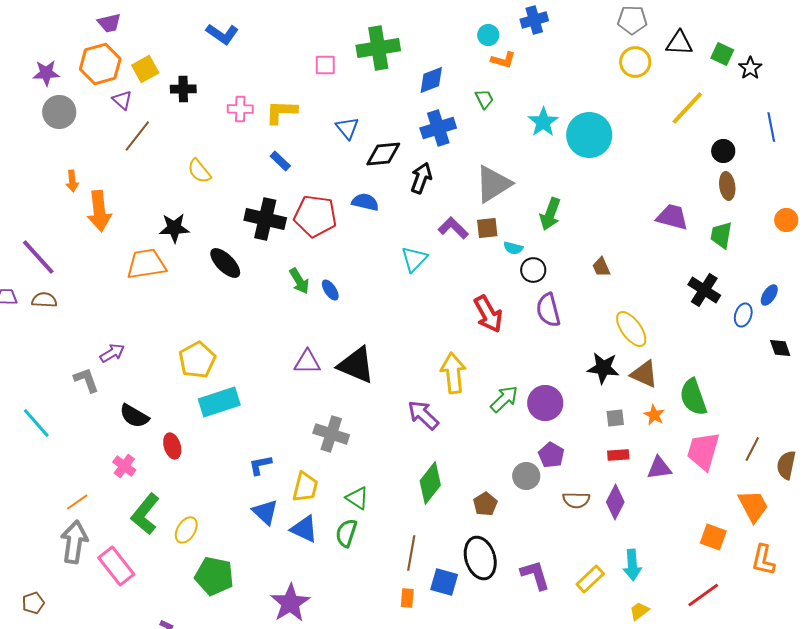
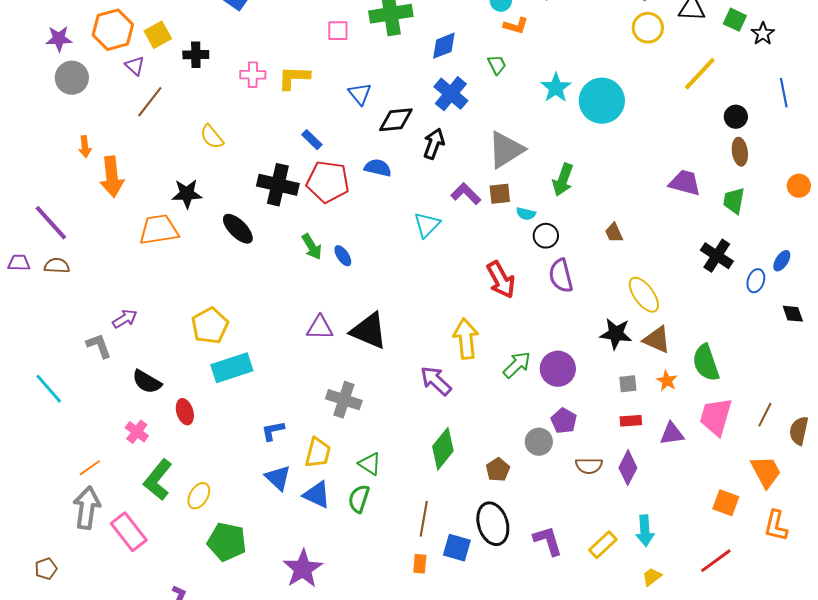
blue cross: (438, 128) -> (451, 94), turned -32
blue rectangle: (280, 161) -> (312, 140), moved

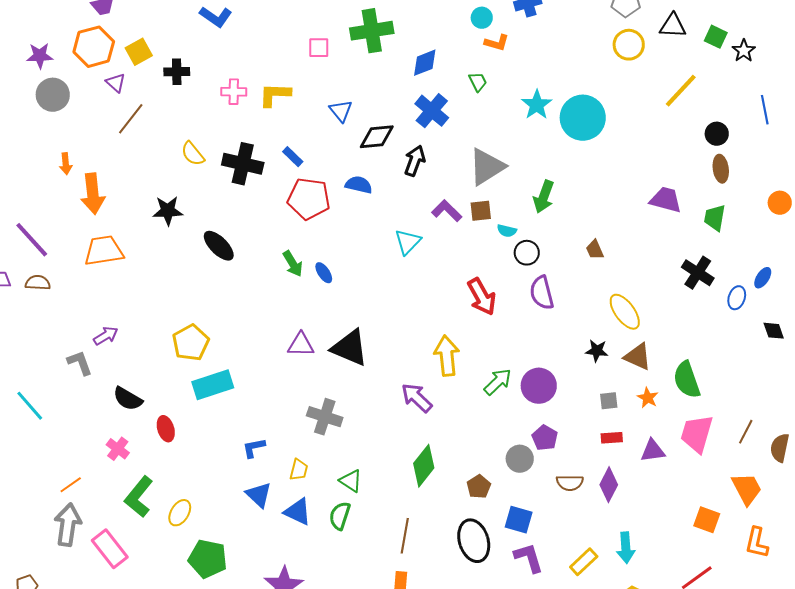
black cross: (278, 185) -> (243, 164), moved
orange trapezoid: (159, 230) -> (104, 251), moved
black star: (616, 334) -> (597, 351), size x0.7
yellow trapezoid: (318, 453) -> (299, 470), size x0.7
blue square: (457, 548) -> (519, 520), moved

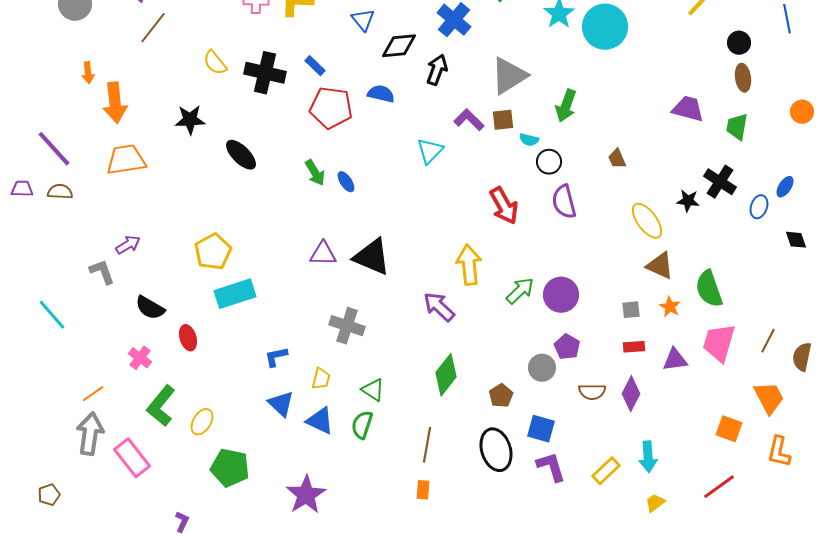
black star: (597, 351) -> (688, 201), moved

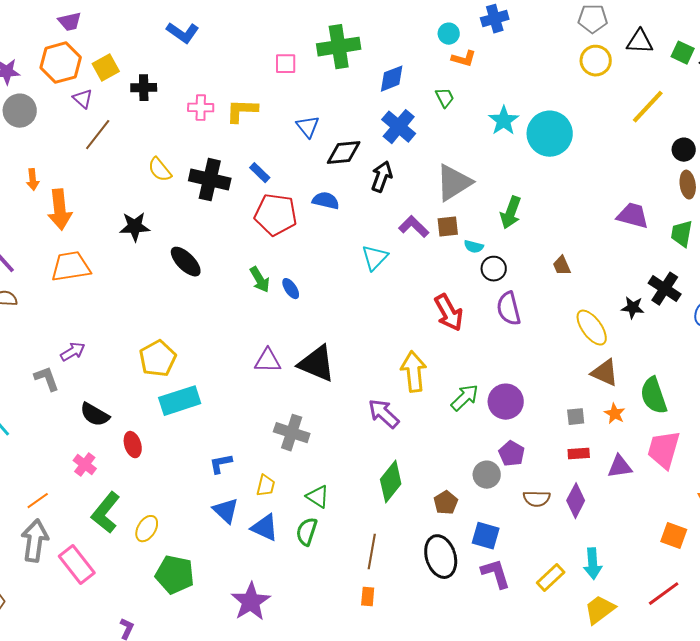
yellow trapezoid: (655, 503) -> (600, 610), size x1.6

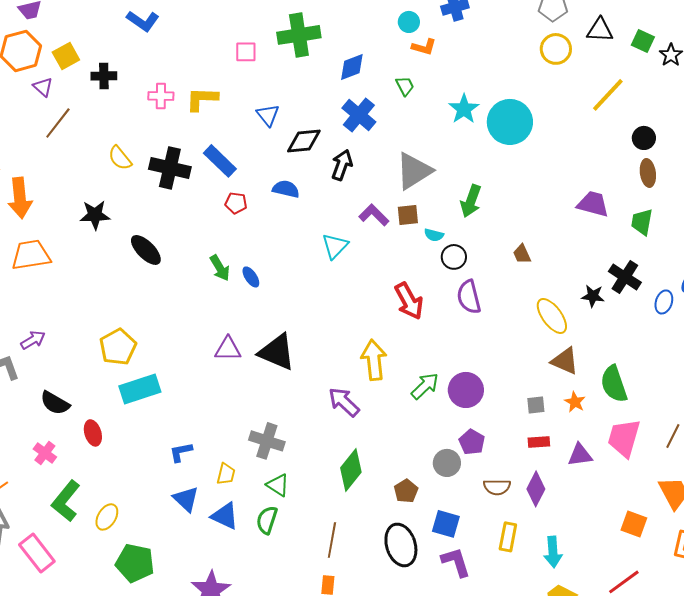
blue rectangle: (260, 173) -> (220, 161), size x1.6
red pentagon: (276, 215) -> (236, 203), size x0.5
gray cross: (292, 433) -> (267, 441), moved
yellow rectangle: (551, 578) -> (508, 537), moved, turned -36

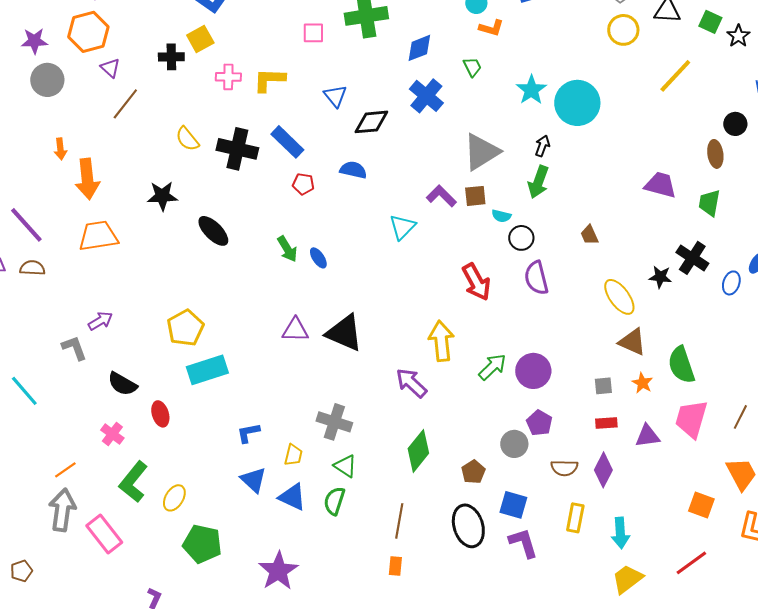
yellow square: (66, 56) -> (200, 39), moved
black circle: (644, 138) -> (735, 124), moved
black arrow: (342, 165) -> (542, 146), moved, size x0.7

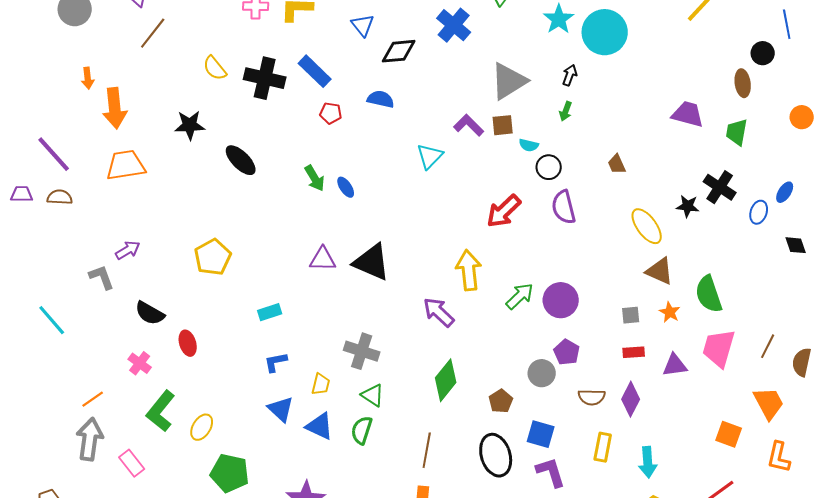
green arrow: (538, 182) -> (566, 111), size x0.6
red arrow: (476, 282) -> (504, 211), turned 75
cyan rectangle: (207, 370) -> (270, 312), moved, size x0.6
pink rectangle: (104, 534) -> (132, 463), size x0.7

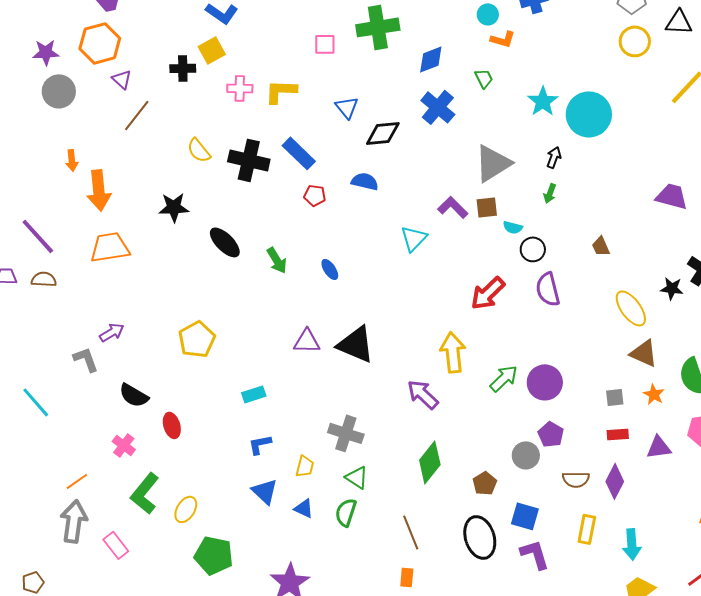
green arrow: (315, 178) -> (277, 260), moved
blue triangle: (320, 426) -> (304, 508), size x0.7
brown line: (427, 450) -> (411, 532), turned -32

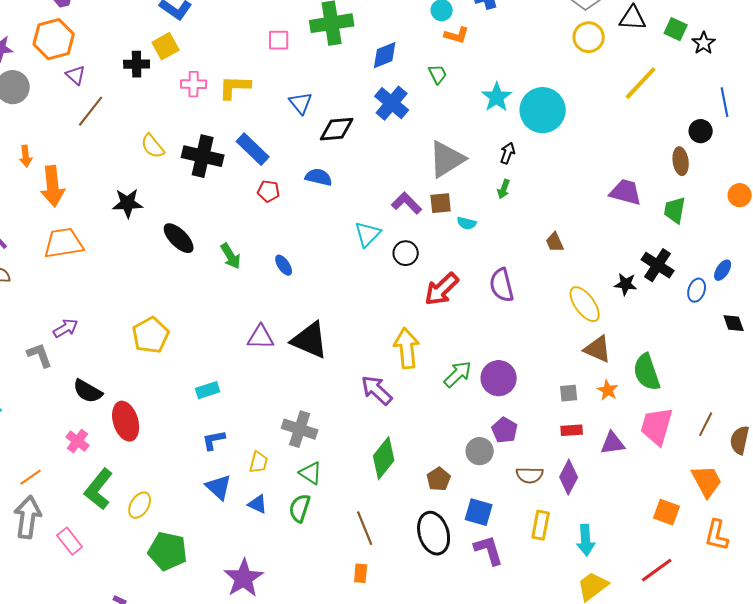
black circle: (533, 249) -> (406, 253), moved
red ellipse: (172, 425) -> (126, 421), size x1.5

